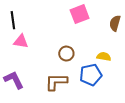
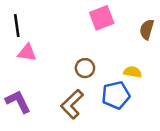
brown L-shape: (56, 82) -> (72, 104), turned -45

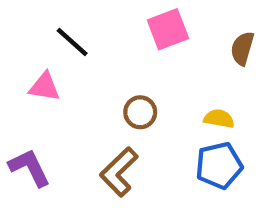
black line: (17, 26) -> (72, 42), moved, turned -40
blue pentagon: (116, 95) -> (219, 165), moved

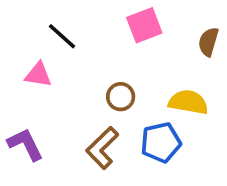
yellow semicircle: (219, 119) -> (188, 102), size x1.5
blue pentagon: (219, 165) -> (161, 142), moved

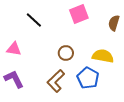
pink triangle: (38, 75) -> (14, 49), moved
blue pentagon: (161, 142) -> (88, 78), turned -30

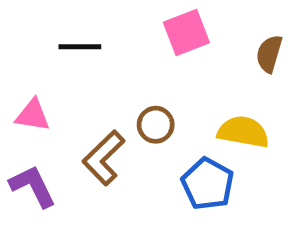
black line: (34, 20) -> (80, 47), turned -42
brown L-shape: (56, 81) -> (104, 158), moved

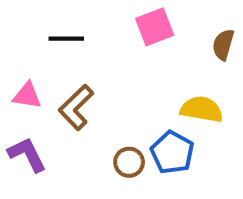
brown circle: (156, 125) -> (129, 162), moved
brown L-shape: (104, 158) -> (76, 107), moved

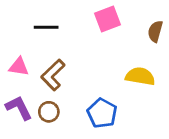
blue pentagon: (172, 152) -> (102, 113), moved
brown circle: (129, 162) -> (49, 112), moved

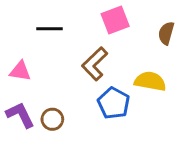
brown L-shape: (53, 75) -> (95, 64), moved
blue pentagon: (102, 113) -> (114, 103), moved

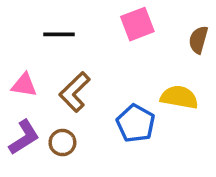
brown L-shape: (95, 64) -> (75, 92), moved
purple L-shape: (20, 115) -> (24, 137), turned 84

